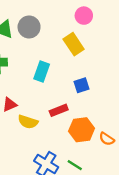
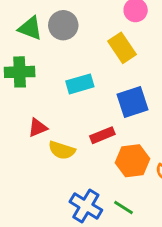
cyan rectangle: (42, 72) -> (80, 84), turned 54
blue square: (82, 85) -> (133, 102), size x1.5

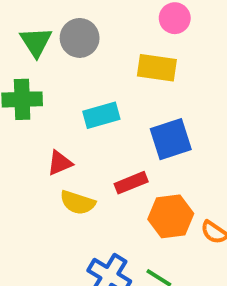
green triangle: (30, 28) -> (36, 42), turned 36
yellow rectangle: (122, 48) -> (157, 68), turned -48
red triangle: (38, 128) -> (60, 163), moved

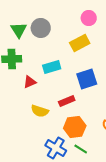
yellow rectangle: (157, 68) -> (80, 43), turned -36
red triangle: (60, 163) -> (30, 82), moved
orange hexagon: (171, 216) -> (75, 127), moved

